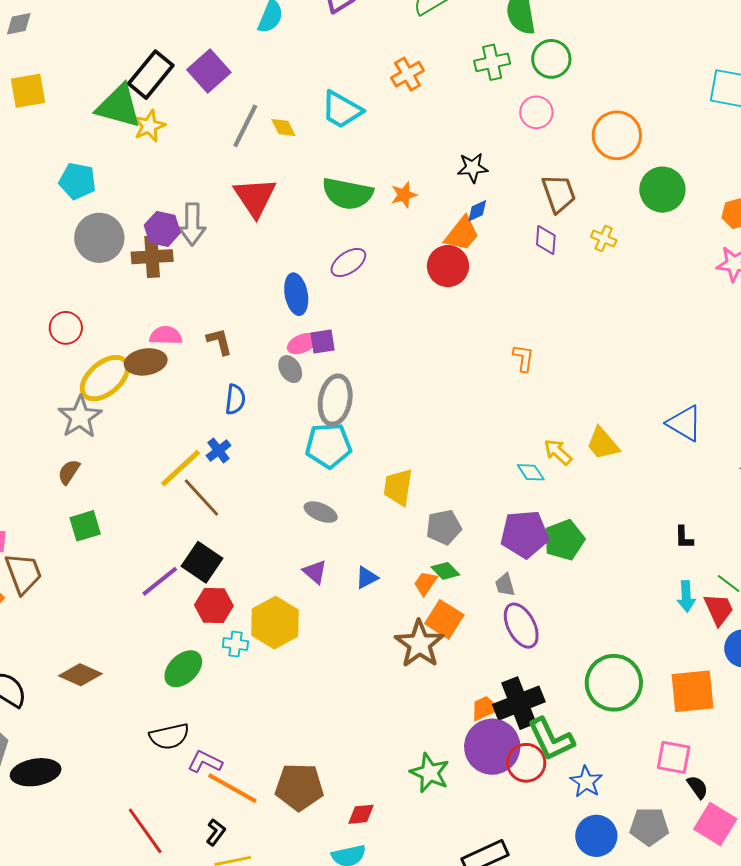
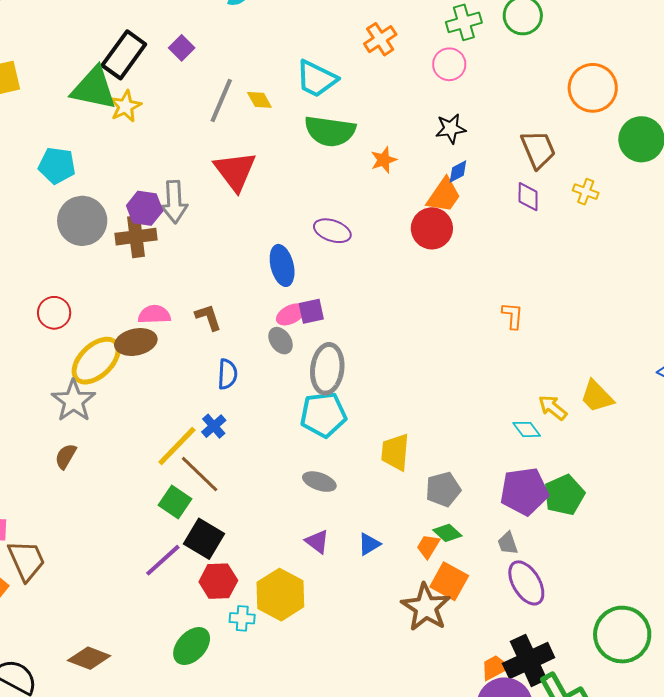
purple square: (209, 71) -> (182, 48), size x0.6
pink circle: (536, 112) -> (449, 64), moved
green semicircle: (347, 194) -> (330, 131), moved
purple ellipse: (348, 262) -> (332, 231), turned 57
green square: (85, 526) -> (175, 502), moved, turned -36

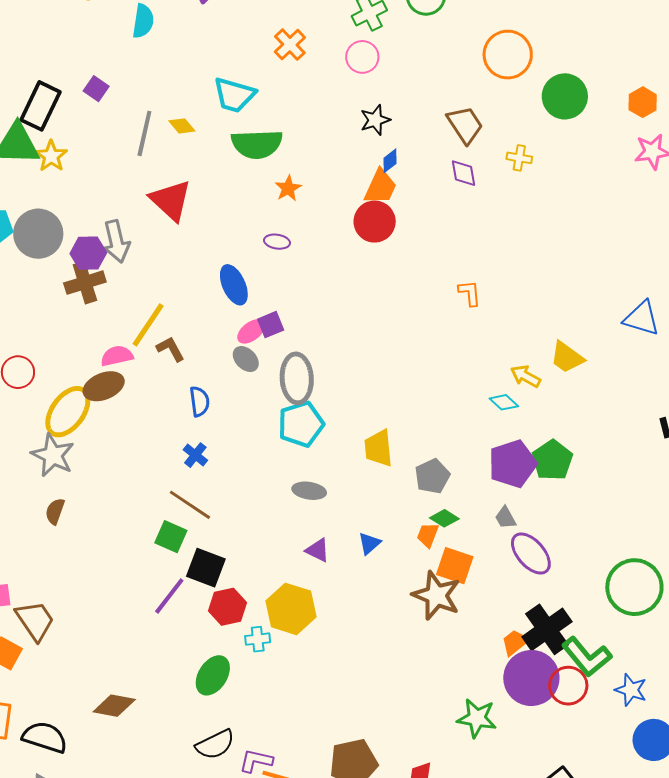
orange star: (384, 160) -> (288, 188), moved
gray circle: (82, 221) -> (38, 234), moved
purple ellipse: (332, 231) -> (277, 242), size x0.7
yellow line: (177, 446) -> (148, 325), moved

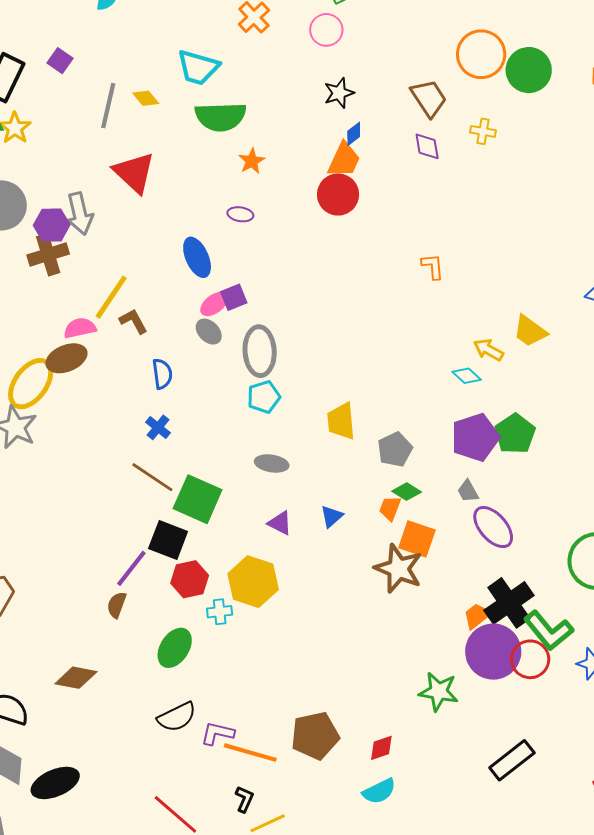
orange circle: (508, 55) -> (481, 54), moved
cyan pentagon: (301, 424) -> (264, 397), size x0.7
brown semicircle: (55, 511) -> (117, 605), moved
green square: (171, 537) -> (198, 499), moved, size x1.5

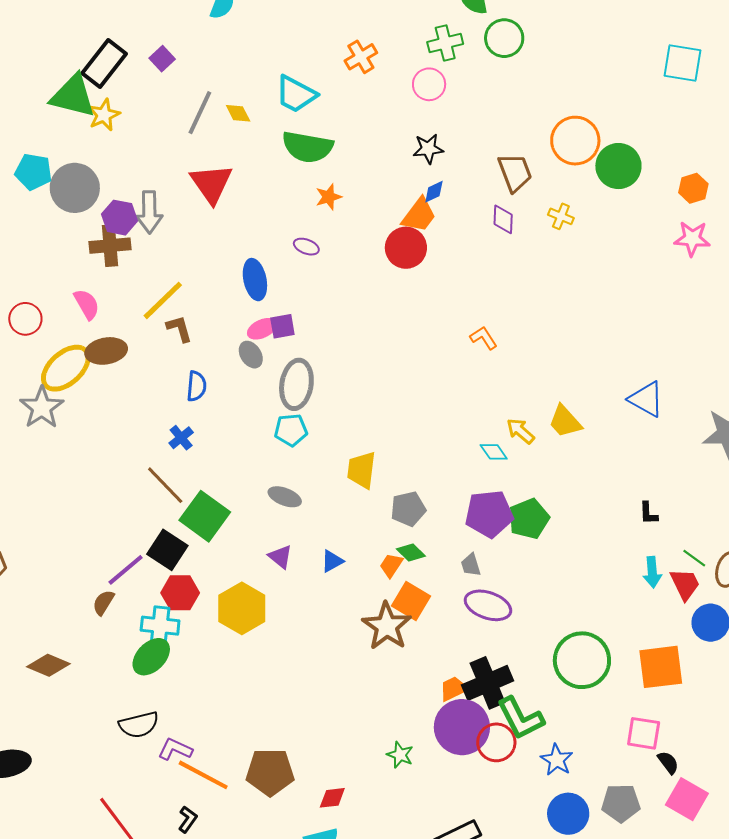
orange L-shape: (433, 266) -> (484, 338), turned -40
pink semicircle: (80, 328) -> (87, 304), moved, turned 60
purple ellipse: (493, 527) -> (488, 605), turned -42
cyan cross: (220, 612) -> (160, 626), moved, size x1.5
green star: (439, 692) -> (400, 755), size x0.7

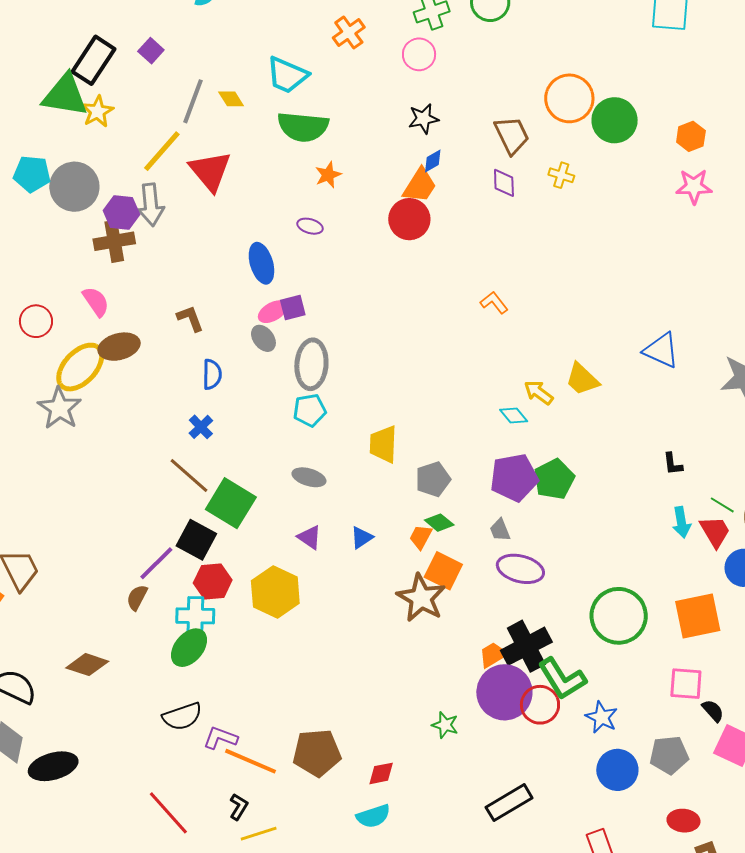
yellow line: (163, 300) -> (162, 151), moved

